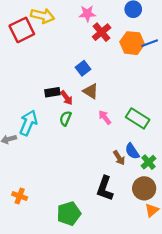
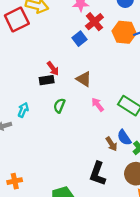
blue square: (83, 68) -> (80, 39), moved
red arrow: (67, 98) -> (53, 68), moved
cyan arrow: (28, 123) -> (23, 110), size x0.6
orange cross: (20, 196) -> (15, 181), turned -32

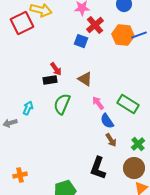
blue square: (80, 39) -> (81, 41), turned -32
green semicircle: (59, 106) -> (62, 104), size x1.5
blue semicircle: (124, 138) -> (107, 121), moved

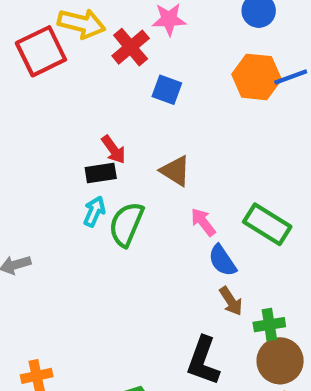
red cross: (95, 25) -> (131, 47), moved
cyan arrow: (28, 108) -> (94, 211), moved
green cross: (138, 144) -> (269, 325), moved, turned 32

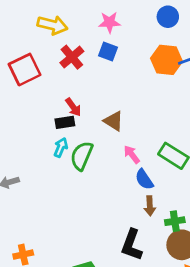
red cross: (131, 47) -> (72, 57), moved
red square: (41, 51) -> (25, 70), moved
blue square: (167, 90) -> (108, 51), moved
brown arrow: (231, 301) -> (150, 206), turned 30

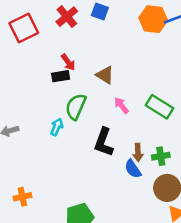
cyan arrow: (61, 147) -> (57, 127), moved
blue semicircle: (144, 179) -> (133, 169), moved
green cross: (175, 221) -> (161, 156), moved
black L-shape: (132, 245) -> (104, 142), moved

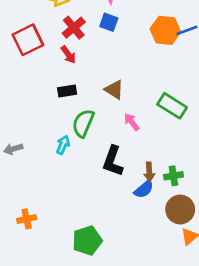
red arrow: (68, 62) -> (68, 55), moved
green rectangle: (160, 107) -> (172, 106), moved
blue semicircle: (133, 169) -> (144, 189), turned -96

